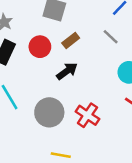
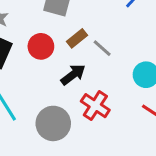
gray line: (111, 37) -> (102, 48), moved
red cross: (87, 115) -> (95, 106), moved

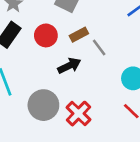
red cross: (95, 106) -> (78, 114), moved

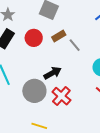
black arrow: (69, 66) -> (53, 73), moved

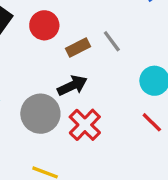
brown rectangle: (59, 36) -> (78, 48), moved

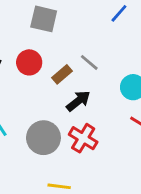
black arrow: (72, 86) -> (78, 101), moved

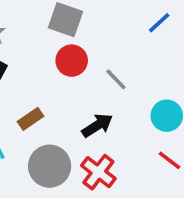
red circle: (29, 62) -> (72, 61), moved
brown rectangle: (62, 74) -> (30, 119), moved

